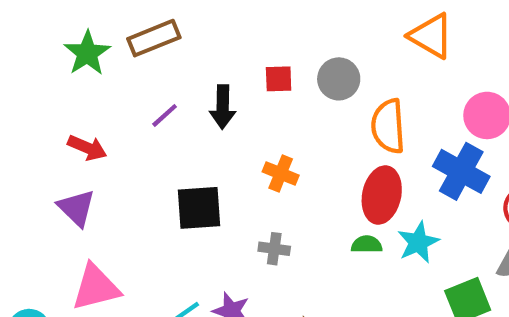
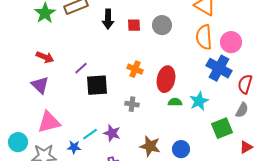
black arrow: (223, 107) -> (108, 19), moved
purple line: (165, 115) -> (81, 68), moved
orange semicircle: (388, 126) -> (204, 37), moved
red ellipse: (382, 195) -> (166, 79), moved

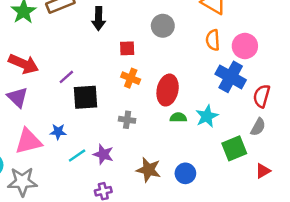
red square: (134, 25) -> (127, 48), moved
orange semicircle: (204, 37) -> (213, 40), size x0.7
red arrow: (45, 57) -> (24, 64), size x1.4
blue star: (74, 147) -> (58, 132), moved

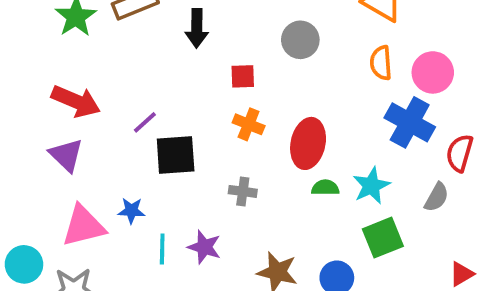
gray semicircle: (258, 127) -> (437, 197), moved
green square: (234, 148) -> (383, 238), moved
cyan line: (77, 155) -> (162, 249), turned -54

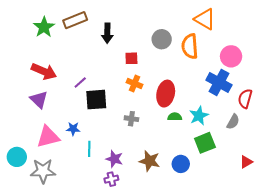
orange semicircle: (381, 63) -> (190, 46), moved, size x1.4
purple star: (204, 247) -> (114, 159), moved

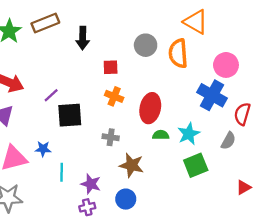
brown star: (150, 161) -> (132, 165), moved
blue circle: (181, 164) -> (126, 199), moved

